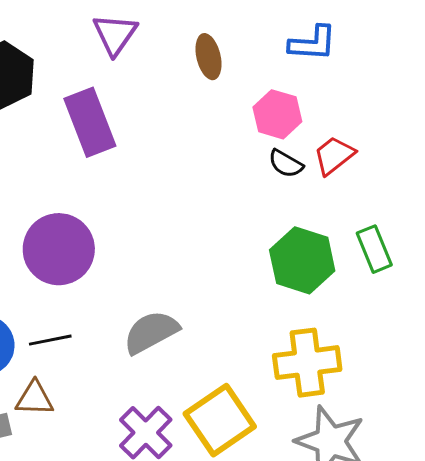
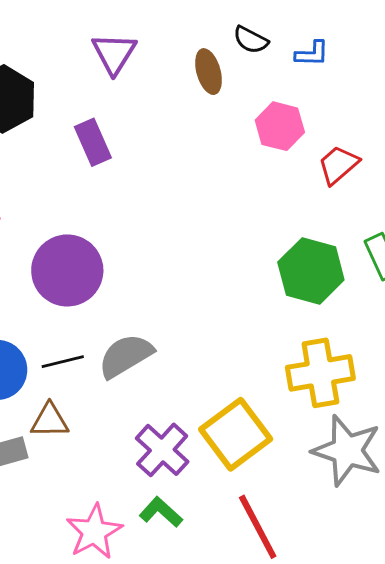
blue L-shape: (313, 43) -> (312, 54), size x0.7
purple rectangle: (90, 122) -> (93, 142), size x0.7
black semicircle: (286, 164) -> (251, 40), moved
gray semicircle: (151, 332) -> (126, 356), moved

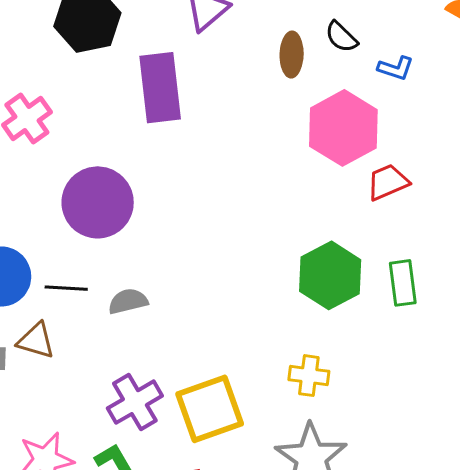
pink hexagon: (280, 126) -> (343, 128), size x1.5
purple rectangle: (93, 142) -> (160, 88), size x1.5
gray semicircle: (126, 356) -> (128, 301), size x0.7
yellow cross: (320, 373) -> (309, 376), size x0.6

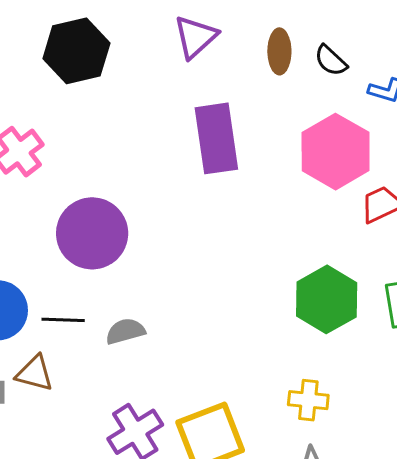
brown ellipse: (292, 55) -> (279, 51), moved
purple rectangle: (160, 88) -> (216, 138), moved

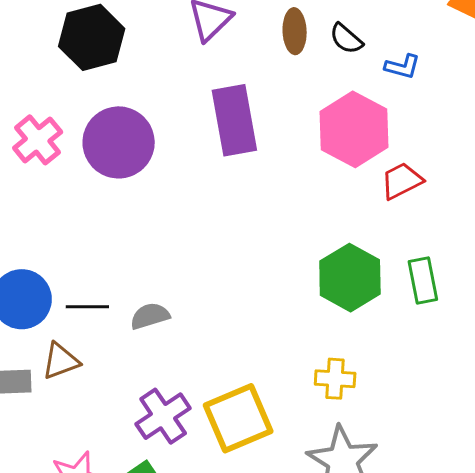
purple circle: (92, 233) -> (119, 142), moved
brown triangle: (35, 373) -> (61, 361), turned -33

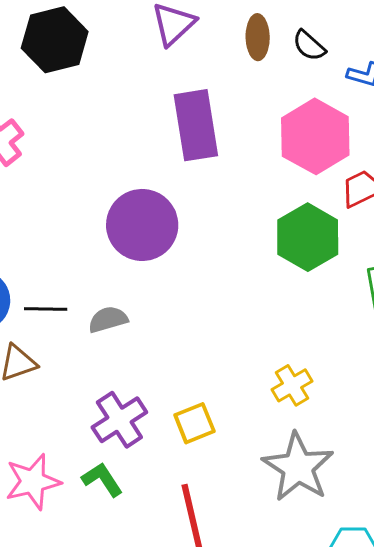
purple circle: (119, 142) -> (142, 225), moved
green hexagon: (350, 278) -> (308, 237), moved
yellow cross: (335, 379) -> (292, 385), turned -36
yellow square: (238, 418) -> (194, 423), size x0.6

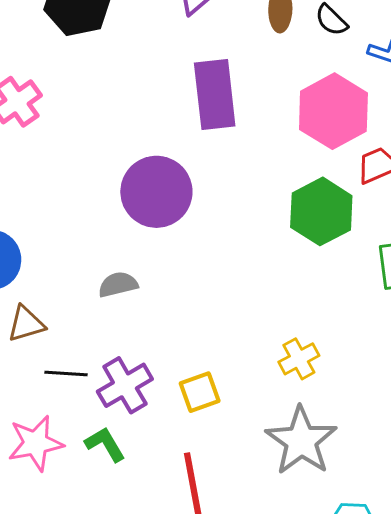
black line: (46, 309) -> (66, 374), moved

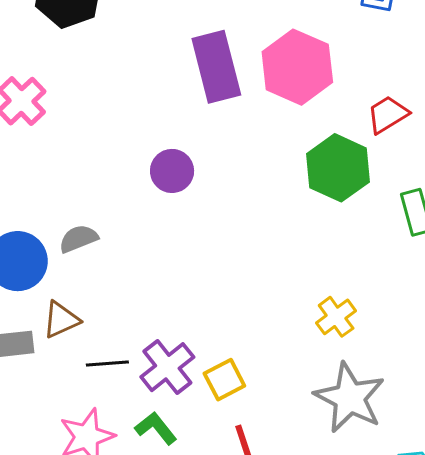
pink hexagon: (333, 111) -> (297, 67), moved
purple circle: (156, 192) -> (172, 171), size x0.6
gray semicircle: (118, 285) -> (78, 239), moved
yellow square: (200, 392) -> (224, 380), moved

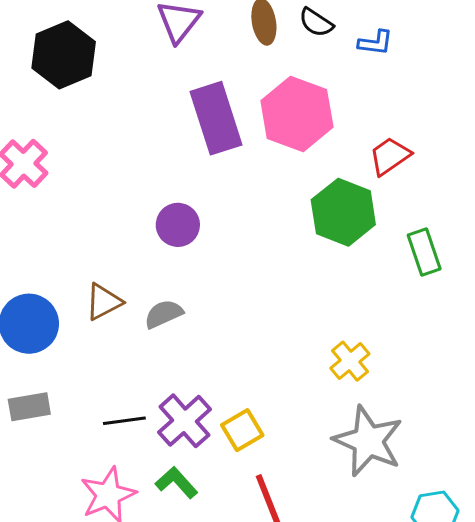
gray semicircle: (78, 239) -> (164, 314), moved
brown triangle: (61, 320) -> (104, 302), moved

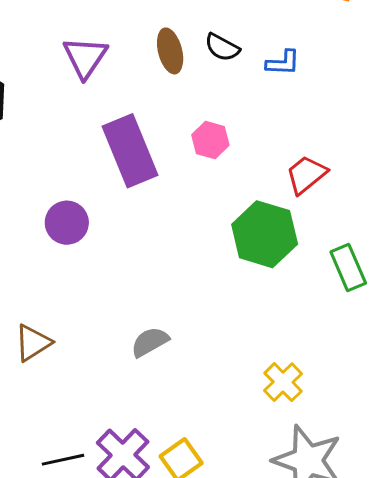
pink hexagon: (297, 114) -> (210, 140), size x0.5
purple circle: (178, 225) -> (67, 223), moved
gray semicircle: (164, 314) -> (150, 342), moved

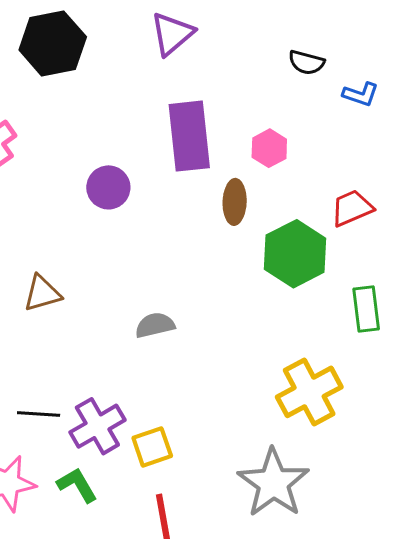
black semicircle: (222, 47) -> (306, 62), turned -30
brown ellipse: (170, 51) -> (235, 202), moved
yellow cross: (283, 382) -> (309, 392), moved, size x1.6

